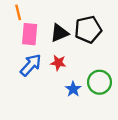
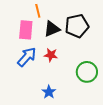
orange line: (18, 12) -> (38, 11), moved
blue star: (73, 89) -> (49, 92), moved

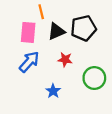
red star: (51, 55) -> (65, 60), moved
blue star: (49, 92) -> (53, 91), moved

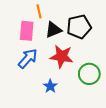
red star: (65, 60) -> (62, 56), size x1.6

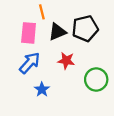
red star: (62, 56) -> (66, 61), size x0.7
blue star: (50, 86) -> (42, 89), moved

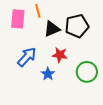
pink rectangle: (29, 33) -> (18, 19), moved
blue star: (42, 89) -> (48, 74), moved

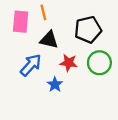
black triangle: (52, 29) -> (49, 40), moved, turned 36
green circle: (87, 72) -> (99, 63), moved

